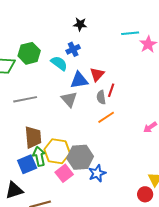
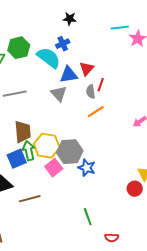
cyan semicircle: (59, 63) -> (49, 58), size x1.4
blue star: (97, 173) -> (87, 168), turned -30

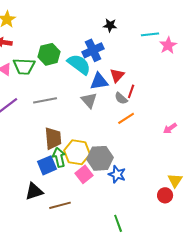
black star: (70, 19) -> (110, 25), moved
blue cross: (63, 44) -> (93, 50), size x1.5
gray semicircle: (91, 92) -> (121, 98), turned -40

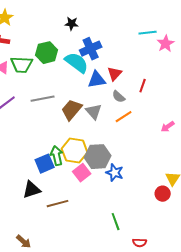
black star: (110, 25) -> (72, 24), moved
red line: (131, 91) -> (143, 86), moved
gray triangle: (89, 100) -> (94, 112), moved
brown trapezoid: (53, 138) -> (72, 110), moved, turned -135

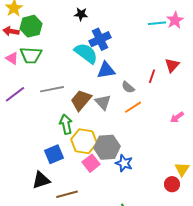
pink star: (166, 44) -> (175, 20), moved
green hexagon: (47, 53) -> (31, 26), moved
red triangle: (115, 74) -> (172, 65), moved
green arrow: (57, 156) -> (66, 124), moved

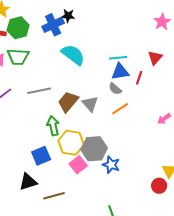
cyan line: (157, 23) -> (118, 58), moved
blue cross: (100, 39) -> (53, 25), moved
red triangle: (172, 65) -> (155, 58), moved
blue triangle: (106, 70) -> (120, 72), moved

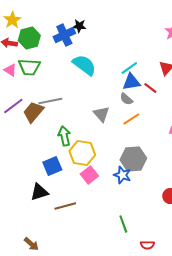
cyan line: (118, 58) -> (129, 68), turned -30
red line: (139, 78) -> (150, 88), turned -72
brown trapezoid: (68, 102) -> (33, 112), moved
gray hexagon: (94, 149) -> (133, 159), moved

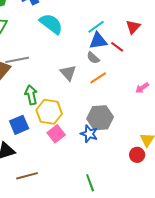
brown line: (65, 206) -> (27, 176), moved

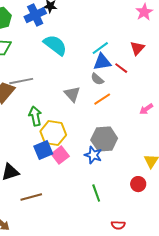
blue square: (19, 125) -> (43, 150), moved
red circle: (137, 155) -> (138, 184), moved
green line: (90, 183) -> (96, 193), moved

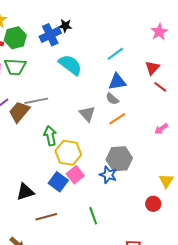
cyan line: (100, 48) -> (115, 54), moved
red line: (121, 68) -> (160, 87), moved
blue square: (43, 150) -> (58, 182), moved, turned -30
green line: (96, 193) -> (93, 216), moved

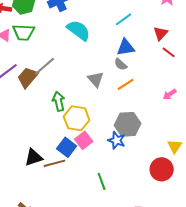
gray line: (36, 101) -> (45, 66), turned -30
red circle: (153, 204) -> (162, 169), size x1.5
brown line: (46, 217) -> (55, 163), moved

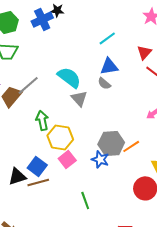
cyan semicircle: (79, 30) -> (69, 77), moved
orange line: (126, 84) -> (131, 146), moved
blue square: (67, 147) -> (37, 166), moved

